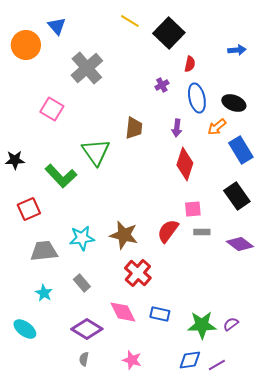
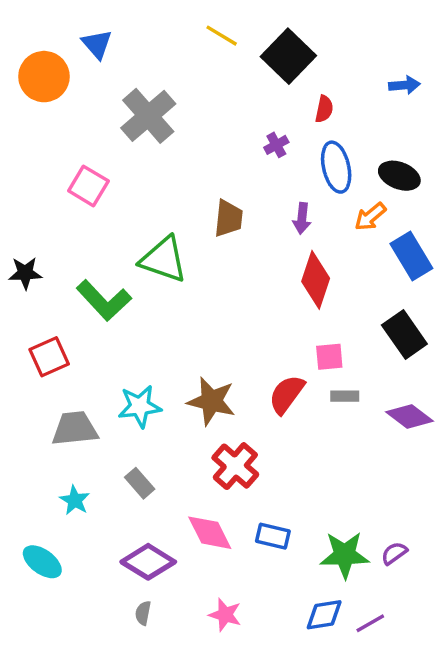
green triangle: (96, 152) -> (164, 259), turned -36

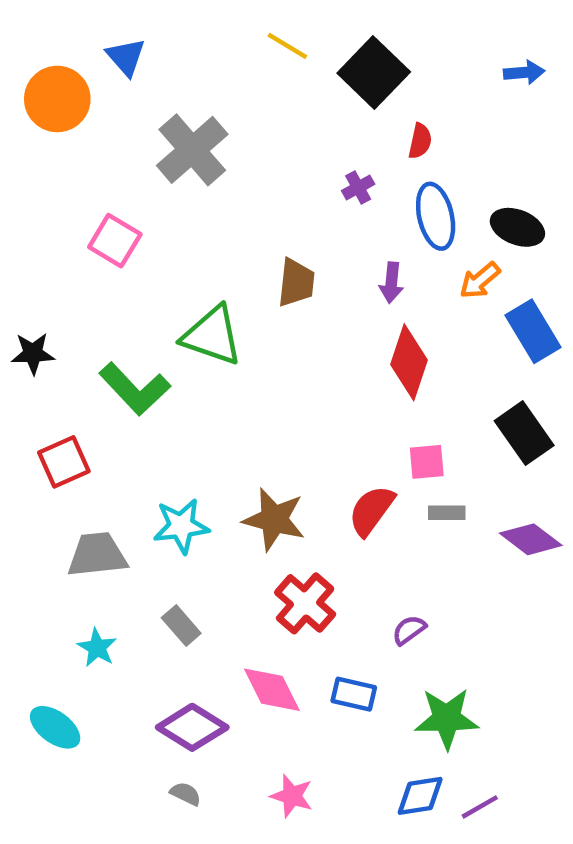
blue arrow: (404, 85) -> (524, 72), moved
purple semicircle: (394, 553) -> (409, 630), moved
gray semicircle: (143, 613) -> (186, 794), turned 105

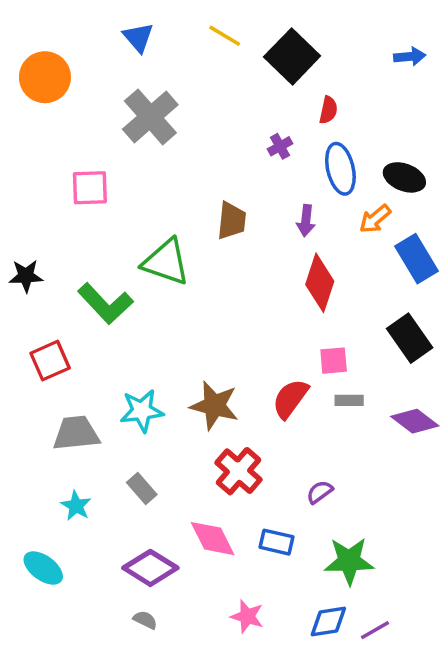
blue triangle: (126, 57) -> (138, 37), moved
pink square: (115, 241) -> (90, 188), turned -33
pink star: (292, 796) -> (247, 616), moved

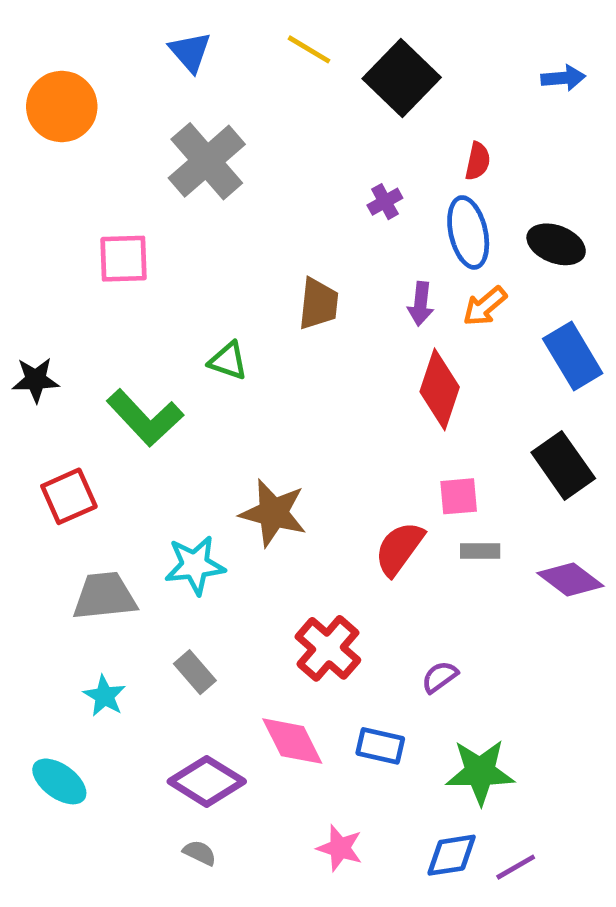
red semicircle: (328, 110) -> (478, 161), moved
orange arrow: (375, 219) -> (485, 306), moved
green triangle: (166, 262) -> (228, 361), size x0.6
brown star: (214, 406) -> (273, 513), moved

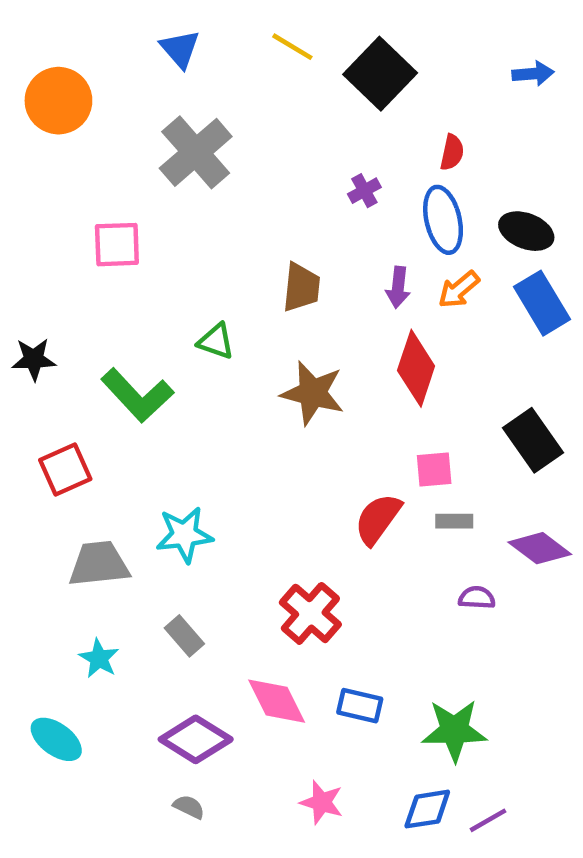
blue rectangle: (573, 356) -> (542, 303), moved
brown star: (273, 513) -> (313, 393), moved
purple semicircle: (440, 677) -> (477, 598), moved, turned 39

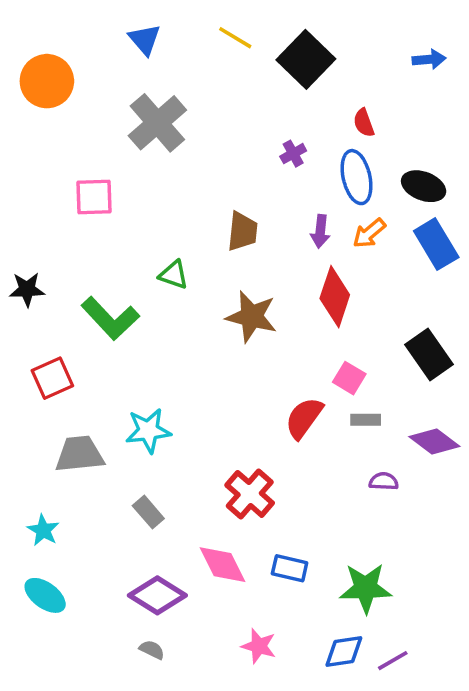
red semicircle: (452, 152) -> (364, 123), turned 148
pink square: (434, 469) -> (349, 378), turned 36
cyan star: (99, 658) -> (43, 530), moved

